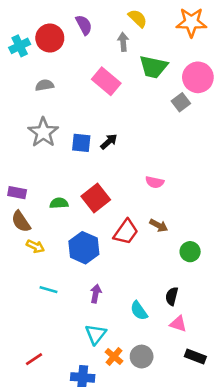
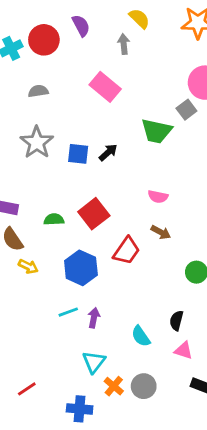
green trapezoid: (153, 67) -> (156, 131), moved
brown arrow: (159, 225) -> (161, 232), moved
cyan line: (48, 290) -> (68, 312), moved, turned -36

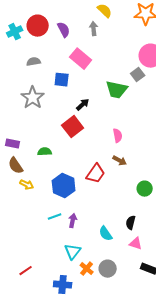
purple semicircle: (81, 26) -> (64, 30), moved
blue square: (78, 154) -> (62, 80), moved
pink semicircle: (158, 197) -> (118, 136), turned -112
red square: (94, 214) -> (73, 127), moved

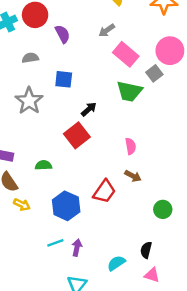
gray arrow: (94, 29) -> (107, 30), moved, turned -120
purple semicircle: (64, 30) -> (63, 34), moved
pink rectangle: (81, 59) -> (126, 54), moved
cyan semicircle: (106, 234) -> (116, 263), turned 91

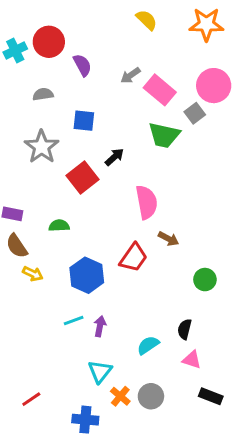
gray arrow: (107, 30) -> (131, 75), moved
red square: (77, 135) -> (82, 177), moved
pink semicircle: (131, 146) -> (147, 202), moved, size x1.6

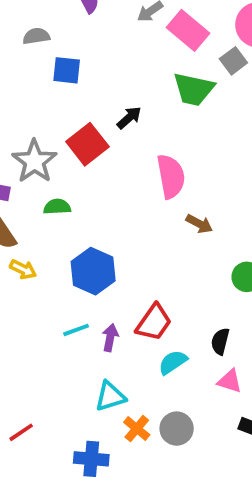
blue square: (84, 121) -> (67, 70), moved
gray star: (42, 147) -> (34, 161), moved
red trapezoid: (133, 258) -> (154, 322), moved
cyan triangle: (100, 371) -> (110, 396), turned 35

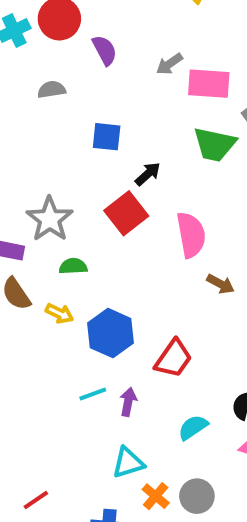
pink rectangle: (188, 30) -> (209, 84), turned -36
blue square: (67, 70) -> (107, 137), moved
red square: (87, 144) -> (126, 213), moved
yellow arrow: (23, 269) -> (59, 313), moved
red trapezoid: (154, 322) -> (173, 359), moved

